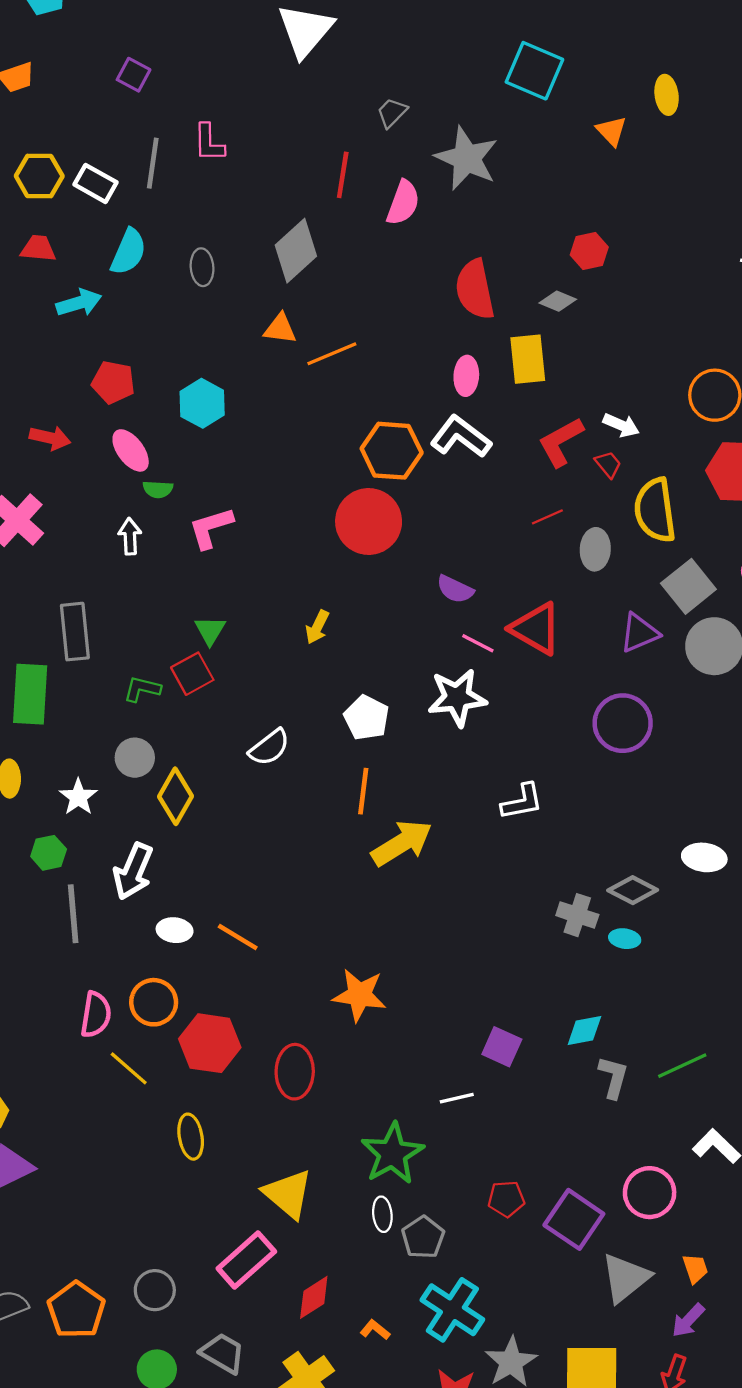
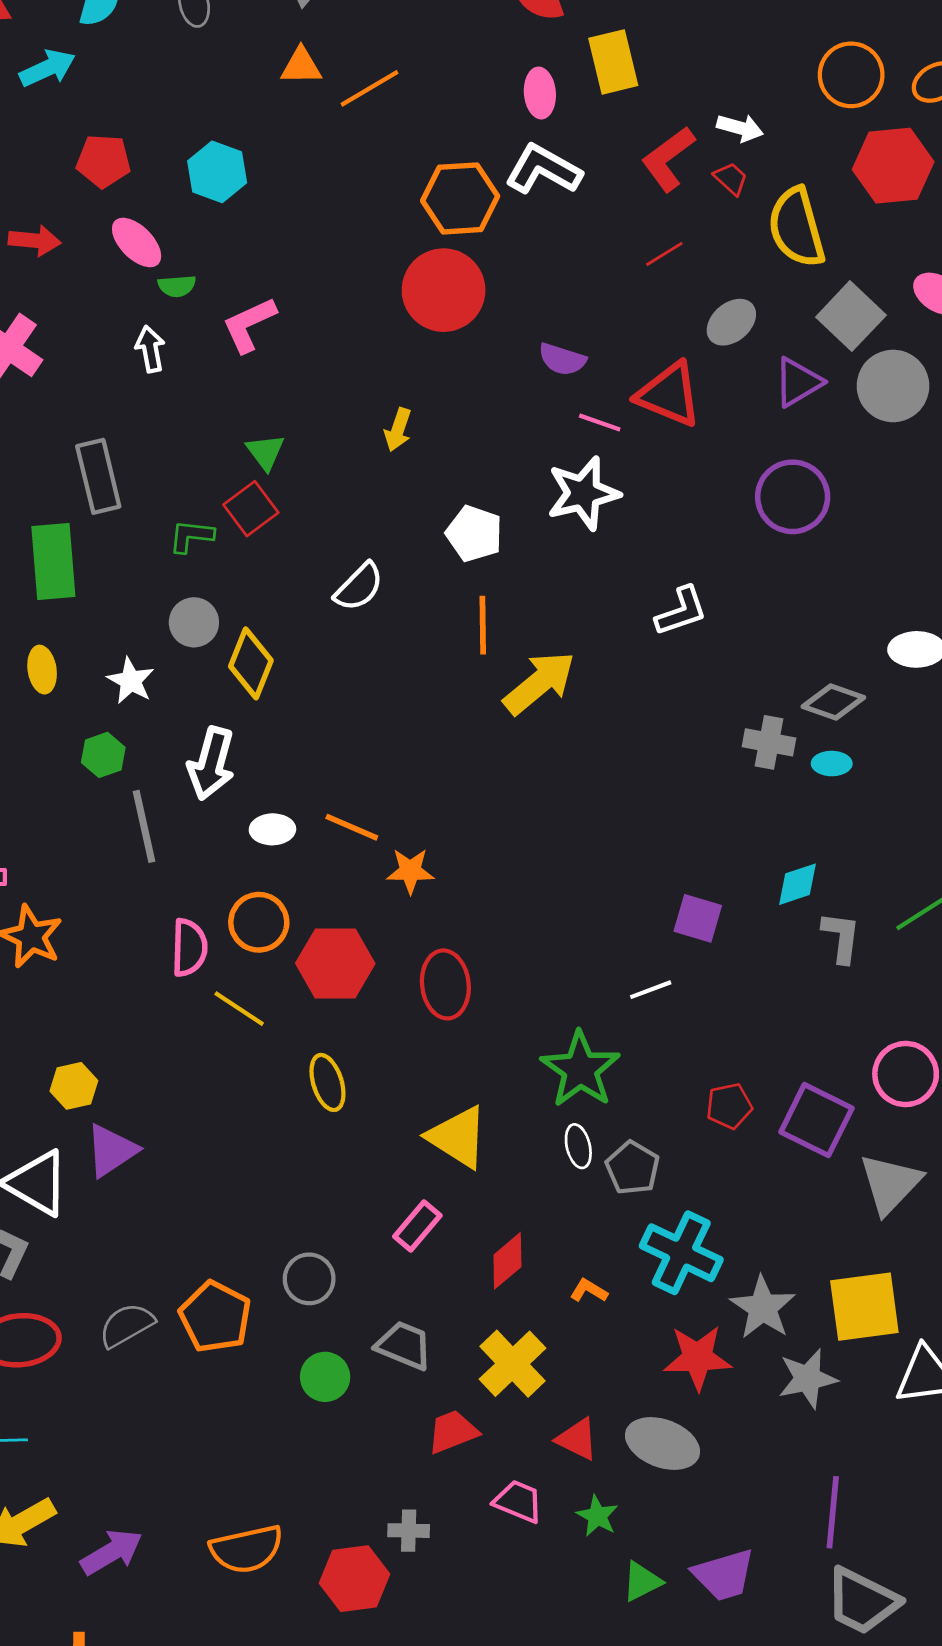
gray ellipse: (595, 549) -> (731, 322), moved, turned 54
orange star: (359, 995) -> (410, 871), moved, size x0.7
pink rectangle: (246, 1260) -> (417, 1226), size x0.7

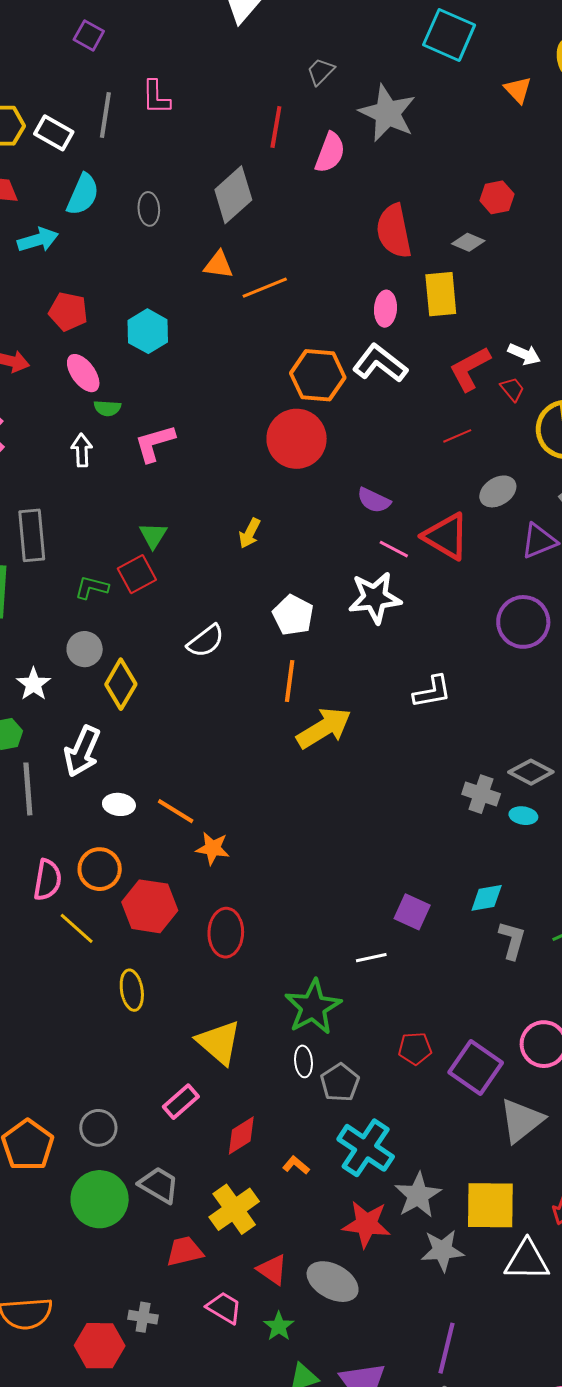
green circle: (325, 1377) -> (100, 1199), size x1.6

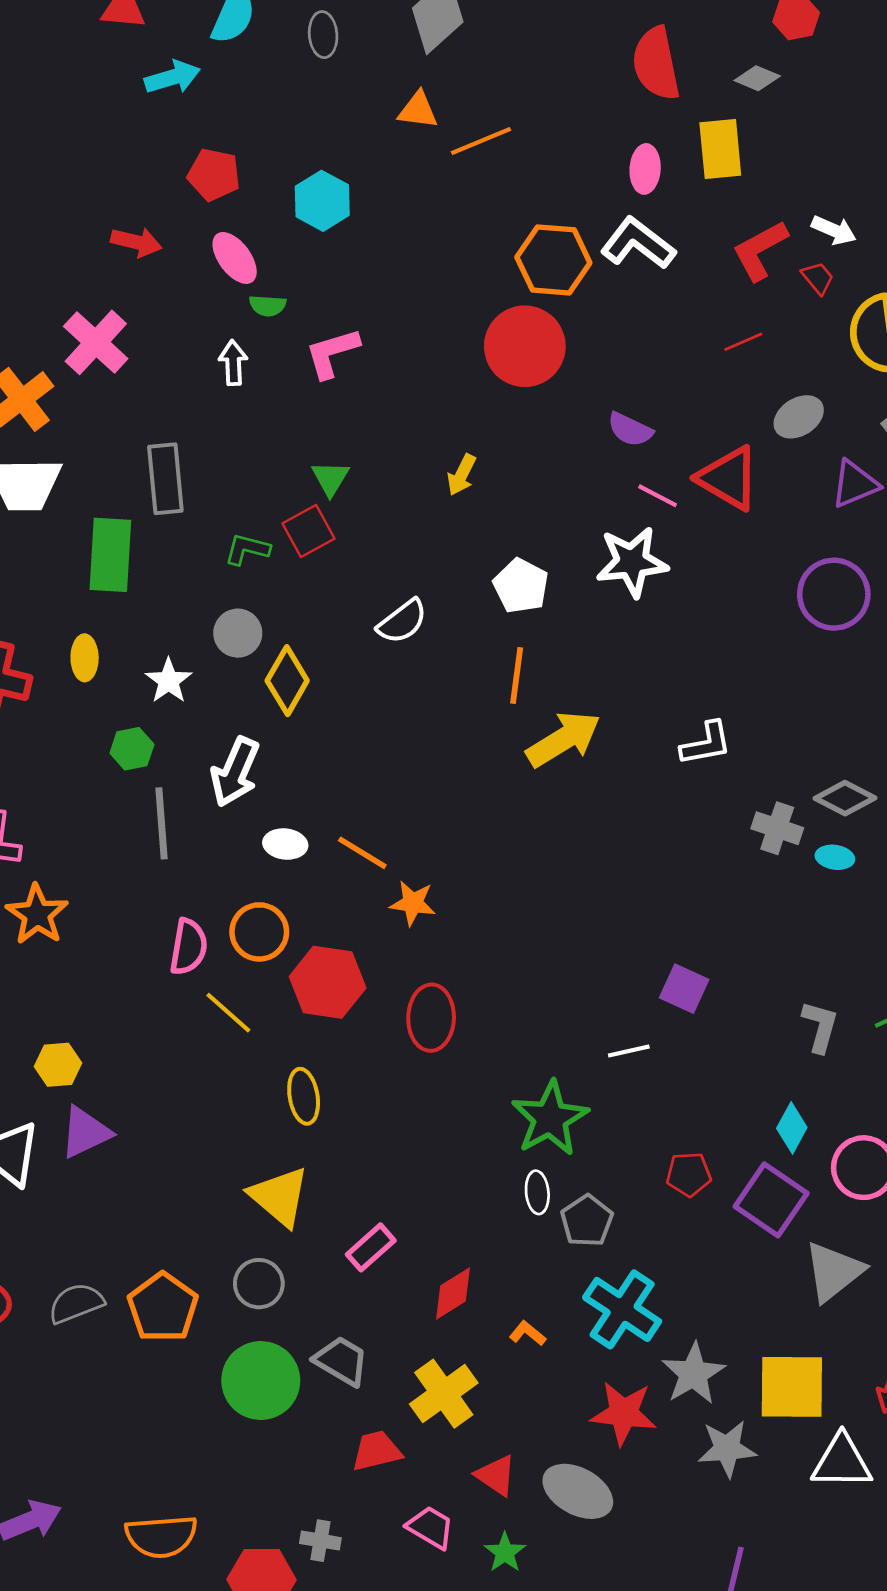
white L-shape: (432, 692) -> (706, 744), moved
cyan diamond: (487, 898) -> (792, 1128), moved, turned -51
yellow triangle: (219, 1042) -> (279, 1197), moved

